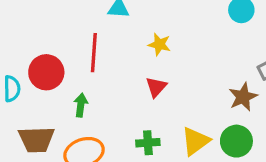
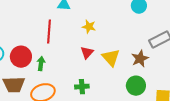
red circle: (46, 72) -> (21, 57), moved
yellow triangle: (195, 141) -> (111, 58), moved, turned -36

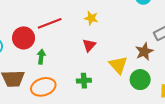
red line: (49, 32) -> (50, 23), turned 65
red circle: (21, 57) -> (24, 38), moved
yellow triangle: (111, 58) -> (118, 65), moved

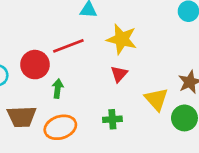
yellow star: (91, 18) -> (122, 39), size x1.6

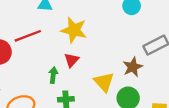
green arrow: (58, 89) -> (53, 75), moved

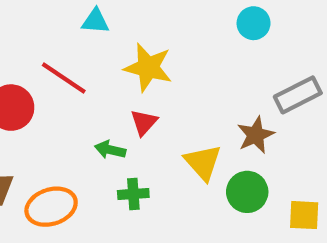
red line: (28, 36) -> (64, 78), turned 55
green arrow: (53, 75) -> (110, 150), turned -84

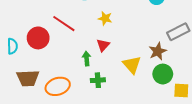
yellow star: (148, 67) -> (105, 18), size x0.6
green arrow: (110, 150) -> (87, 59), turned 72
green circle: (247, 192) -> (163, 74), moved

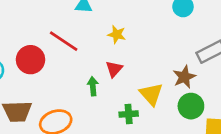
green cross: (98, 80) -> (129, 114), moved

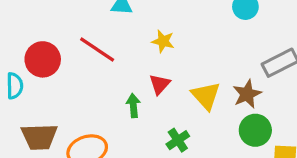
red circle: (31, 60) -> (43, 59), moved
yellow triangle: (151, 94) -> (206, 96), moved
green cross: (129, 114) -> (178, 140), turned -30

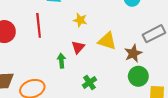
red line: (97, 49) -> (39, 25), turned 50
yellow triangle: (206, 96) -> (107, 41), moved, turned -30

